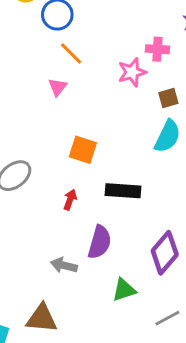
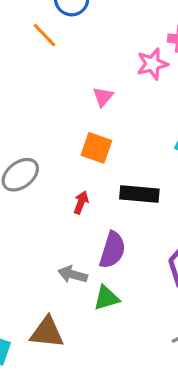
orange line: (71, 53) -> (45, 35), moved
pink triangle: (58, 87) -> (103, 97), moved
green triangle: (124, 290) -> (106, 298), moved

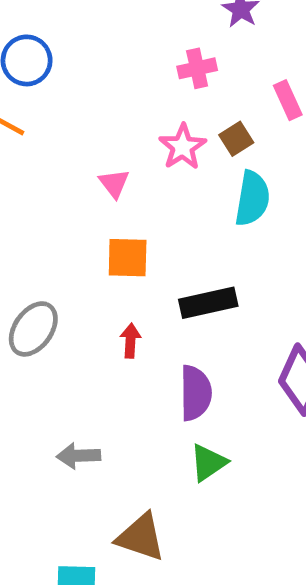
pink star: (152, 64) -> (183, 147), moved
gray arrow: (73, 275) -> (78, 456), moved
brown triangle: (47, 332) -> (141, 537), turned 30

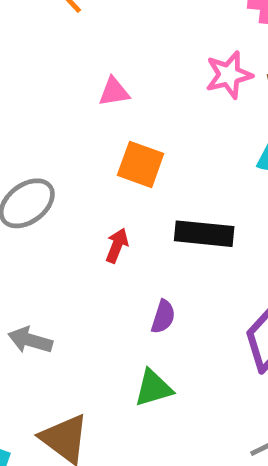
pink triangle: (114, 183) -> (114, 92), moved, turned 40
purple semicircle: (196, 393) -> (163, 317), size x0.6

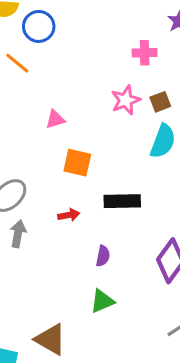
red arrow: (117, 246) -> (69, 215), turned 65
gray arrow: (30, 340) -> (18, 234), moved, turned 92

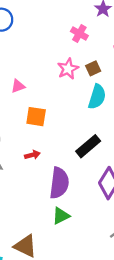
pink cross: (145, 53) -> (79, 33), turned 35
black rectangle: (122, 201) -> (88, 146), moved, turned -35
purple semicircle: (103, 256) -> (59, 183), size x2.0

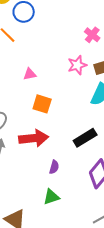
red arrow: (32, 155) -> (34, 138), size x2.0
purple semicircle: (59, 183) -> (54, 167), size x0.5

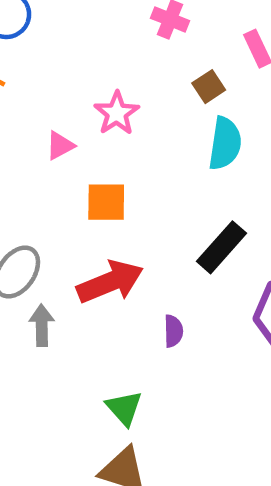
pink star: (77, 65) -> (117, 113), moved
green triangle: (51, 197) -> (124, 408), moved, turned -36

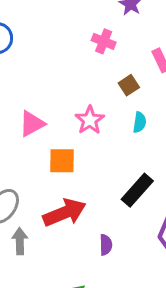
pink star: (117, 113) -> (90, 120), moved
cyan semicircle: (225, 143) -> (140, 122), size x0.6
pink triangle: (60, 146) -> (32, 124), size x1.4

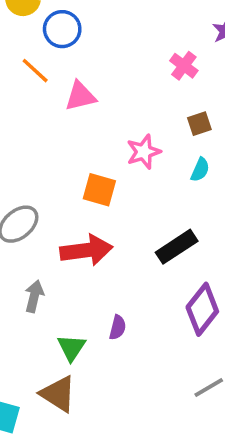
pink triangle: (32, 124) -> (80, 96), moved
gray arrow: (20, 241) -> (34, 296), moved
purple semicircle: (106, 245) -> (118, 327), moved

